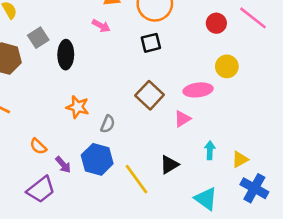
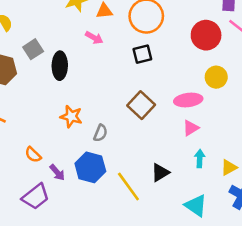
red circle: (216, 23) -> (206, 35), size x1.5
pink triangle: (182, 119) -> (191, 128), moved

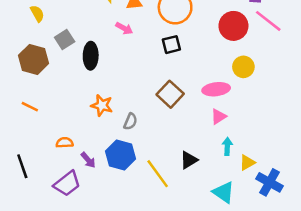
orange semicircle: (33, 155) -> (65, 143), turned 133
yellow triangle: (229, 167) -> (247, 163), moved

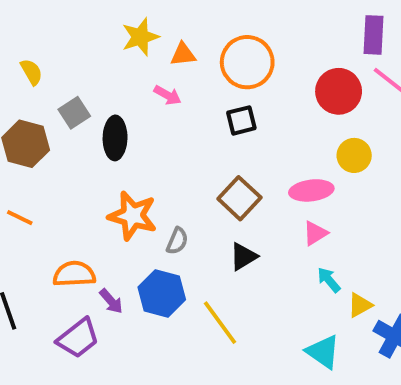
orange star: (102, 105) -> (133, 216), size x1.4
orange semicircle: (65, 143) -> (74, 274), size x1.5
cyan arrow: (227, 146) -> (329, 280), turned -42
black triangle: (189, 160) -> (243, 257), moved

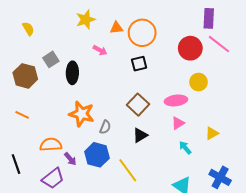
orange triangle: (183, 54) -> (116, 28), moved
yellow semicircle: (31, 72) -> (28, 29), moved
yellow triangle: (360, 305) -> (212, 133), moved

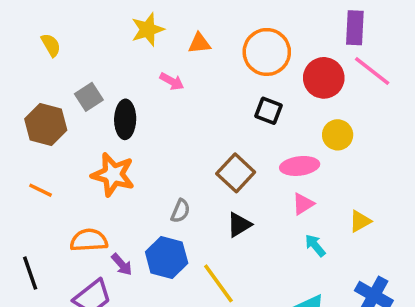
orange circle: (142, 33) -> (267, 52), moved
black square: (139, 64) -> (269, 111), moved, turned 35
orange star: (82, 114) -> (113, 175), moved

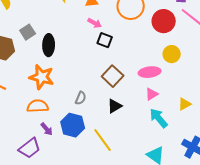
pink arrow: (172, 81) -> (95, 23), moved
black square: (269, 111) -> (105, 40), moved
orange semicircle: (89, 240) -> (38, 106), moved
cyan arrow: (315, 245) -> (159, 118), size x1.5

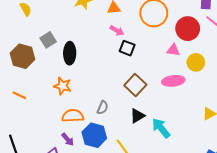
orange star: (42, 77) -> (62, 86), size x0.7
pink triangle: (152, 94) -> (173, 50), moved, turned 40
orange semicircle: (38, 106) -> (73, 116), moved
cyan arrow: (159, 118) -> (161, 128), moved

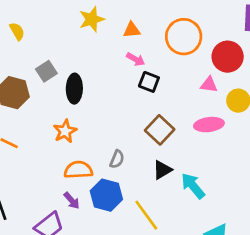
orange star: (62, 86) -> (65, 131), turned 30

